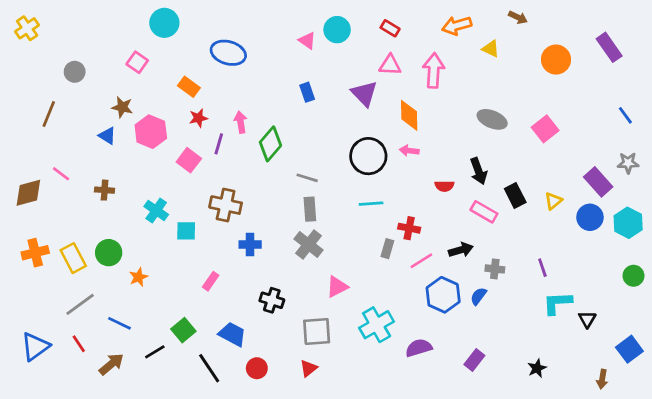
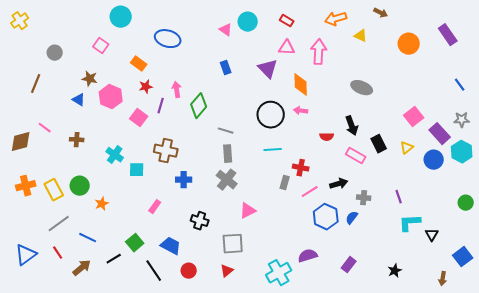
pink square: (545, 129) -> (414, 117), moved
cyan hexagon: (628, 223) -> (462, 152), moved
cyan cross: (377, 325) -> (279, 273), moved

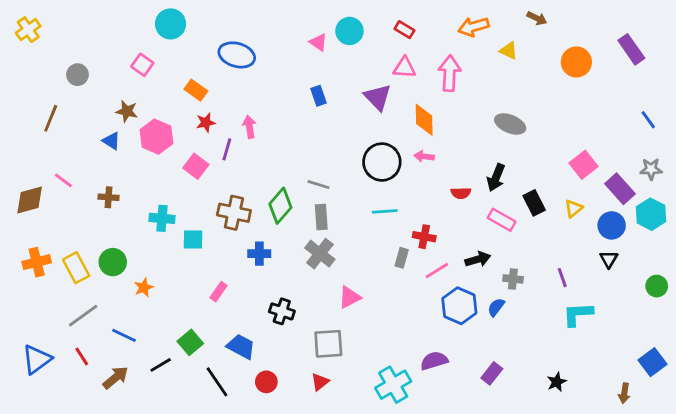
green diamond: (199, 106) -> (280, 206), moved
black arrow: (352, 126) -> (496, 178), turned 42
cyan cross: (115, 155) -> (162, 218), turned -30
black triangle: (432, 235) -> (609, 259), moved

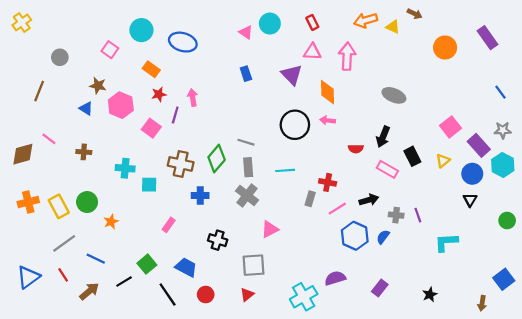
cyan circle: (171, 24) -> (141, 30), moved
red rectangle: (404, 30) -> (312, 22), turned 32
yellow triangle: (509, 51) -> (393, 27), moved
cyan line: (385, 211) -> (285, 170), moved
purple line: (562, 278) -> (418, 215), moved

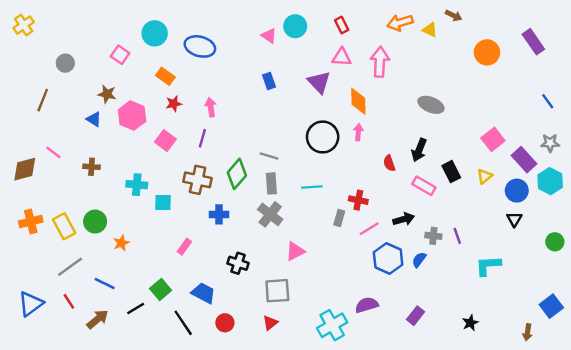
purple line: (175, 115) -> (202, 138), moved
pink arrow: (328, 120) -> (358, 132), turned 88
red semicircle: (356, 149) -> (389, 163), turned 72

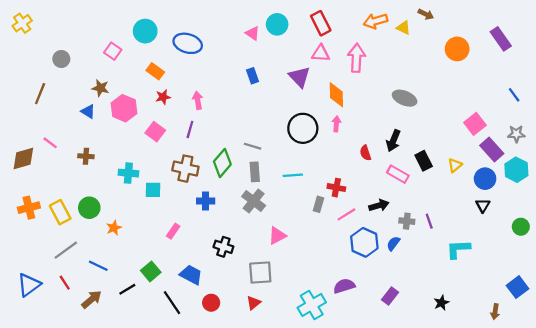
red rectangle: (342, 25) -> (321, 23), size x1.5
pink square: (493, 139) -> (475, 124), moved

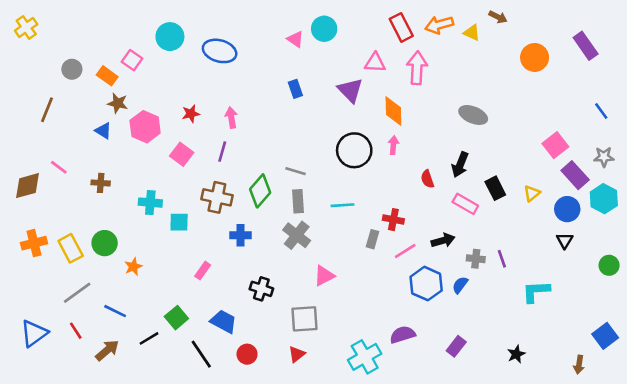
red rectangle: (321, 23) -> (401, 27), moved
orange rectangle: (155, 71) -> (107, 76), moved

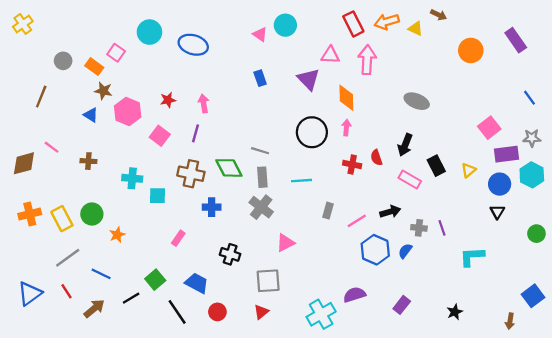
purple rectangle: (575, 175) -> (507, 154), turned -55
green diamond: (260, 191) -> (229, 168), turned -68
red cross: (393, 220) -> (352, 164), moved

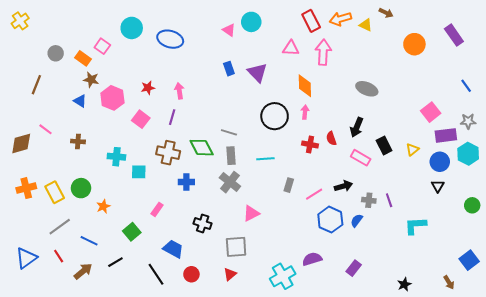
purple triangle: (308, 79) -> (257, 73), moved
green square: (155, 280) -> (132, 232), moved
black star: (455, 312) -> (404, 284), moved
brown arrow: (510, 321) -> (449, 282), turned -40

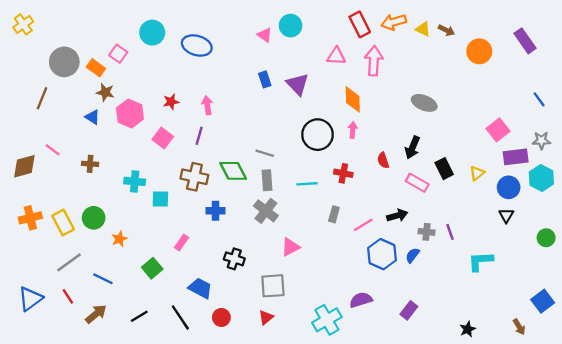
brown arrow: (386, 13) -> (446, 30), moved
gray circle: (56, 53) -> (64, 62), size x1.6
red cross: (310, 145) -> (343, 173), moved
black line: (115, 262) -> (139, 316), moved

